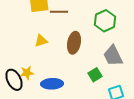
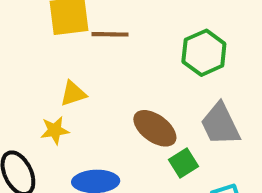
brown ellipse: (74, 43) -> (155, 128), moved, turned -65
yellow star: (27, 73) -> (55, 130), moved

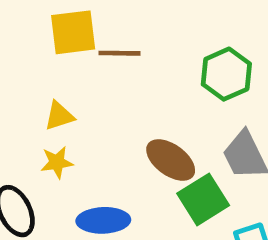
yellow triangle: (73, 94) -> (59, 116), moved
green square: (184, 163) -> (203, 199), size x1.5

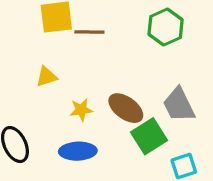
green hexagon: (226, 74) -> (166, 27), moved
yellow star: (57, 162) -> (81, 110), moved

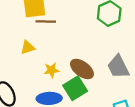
brown line: (89, 32) -> (46, 21), moved
green square: (149, 136) -> (75, 88), moved

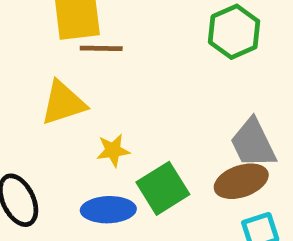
yellow triangle: (28, 47) -> (63, 103), size x1.5
brown ellipse: (82, 69) -> (241, 181), moved, turned -55

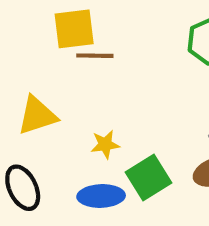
yellow triangle: (63, 103) -> (37, 116), moved

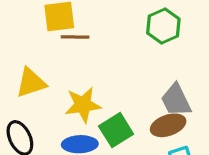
yellow star: (105, 144) -> (83, 105), size x1.6

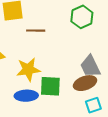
brown line: (75, 37) -> (36, 31), moved
green square: (116, 130) -> (50, 86), turned 35

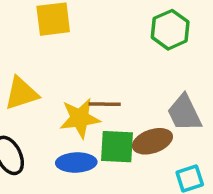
brown line: (36, 31) -> (105, 104), moved
brown ellipse: (85, 83) -> (152, 141), moved

